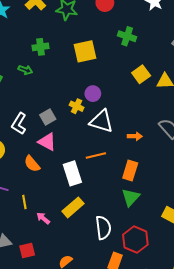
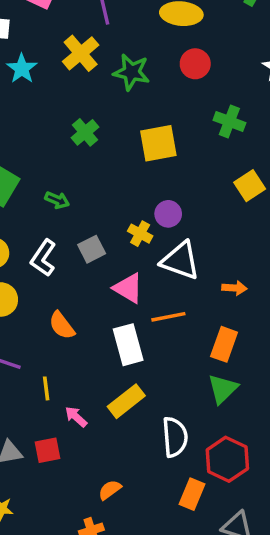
green cross: (40, 47) -> (85, 132), turned -35
green arrow: (25, 70) -> (57, 200), moved
pink triangle: (47, 142) -> (128, 288), moved
red square: (27, 251) -> (48, 450), moved

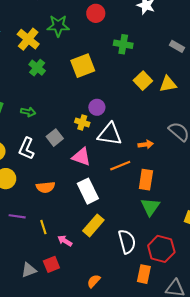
yellow cross: (81, 53) -> (28, 39), moved
orange line: (168, 317) -> (120, 166), moved
orange semicircle: (62, 325) -> (46, 187), turned -48

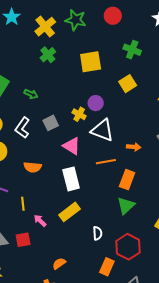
yellow square: (143, 81) -> (128, 84), moved
white semicircle: (127, 242) -> (98, 233), size x0.6

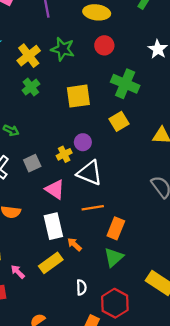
green cross: (132, 50) -> (125, 84), size x1.4
yellow cross: (79, 114) -> (64, 154), turned 32
orange arrow: (134, 147) -> (74, 244), moved, turned -144

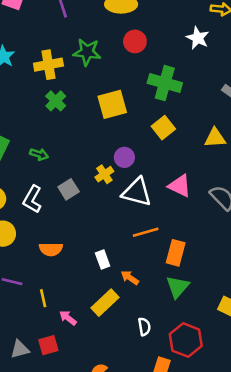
yellow cross: (29, 56) -> (48, 65), turned 35
pink triangle: (55, 189) -> (180, 186), moved
white rectangle: (53, 226) -> (103, 259), size x0.6

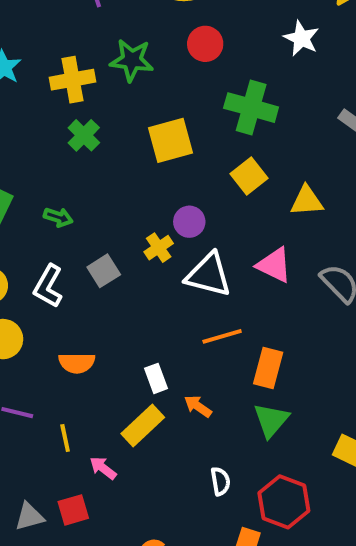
yellow triangle: (215, 138) -> (307, 201), moved
yellow rectangle: (105, 303) -> (143, 425), moved

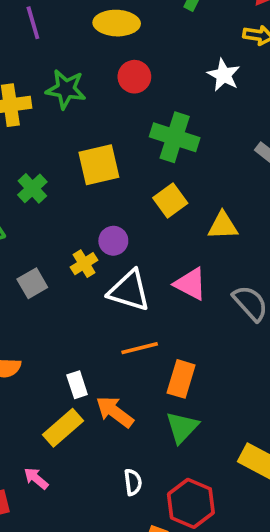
green cross: (84, 135) -> (32, 188), moved
orange arrow: (198, 406) -> (115, 412), size x1.5
pink arrow: (103, 468) -> (36, 478), moved

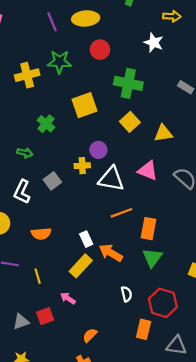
purple line: (33, 23) -> (52, 22), moved
yellow cross: (84, 264) -> (82, 166), turned 35

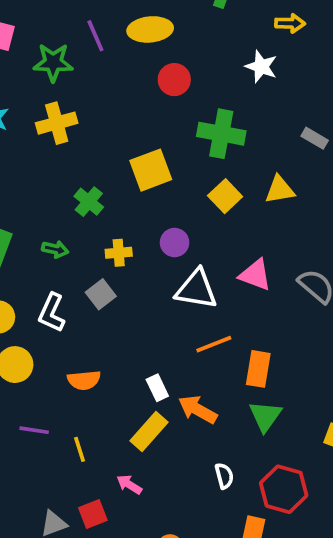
green star: (59, 62) -> (53, 62), moved
yellow triangle: (163, 133) -> (280, 190), moved
yellow cross: (82, 166) -> (119, 253), moved

